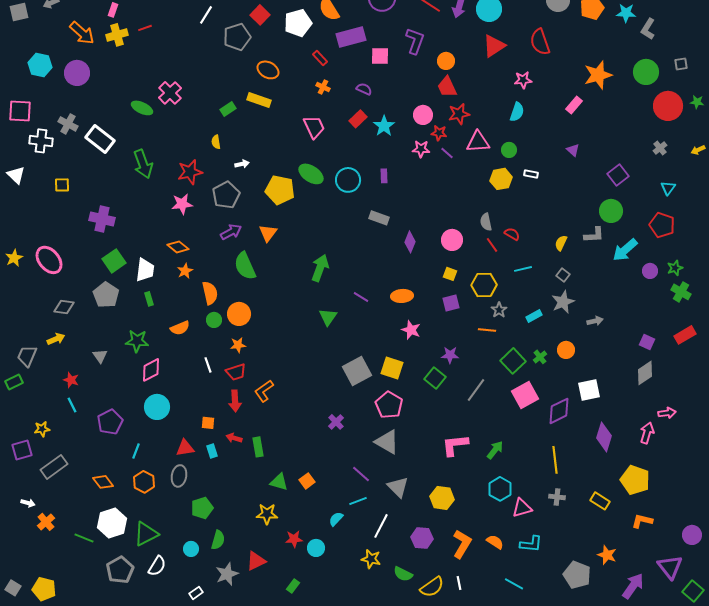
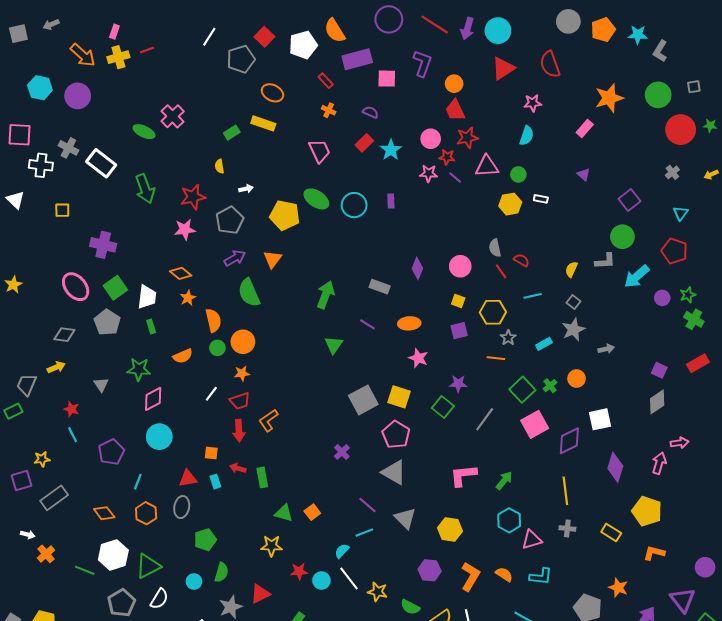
gray rectangle: (379, 218) -> (380, 287), moved
pink ellipse: (49, 260) -> (76, 287), moved
white line: (208, 365) -> (211, 394), turned 56
white line: (381, 526) -> (349, 578), moved, turned -65

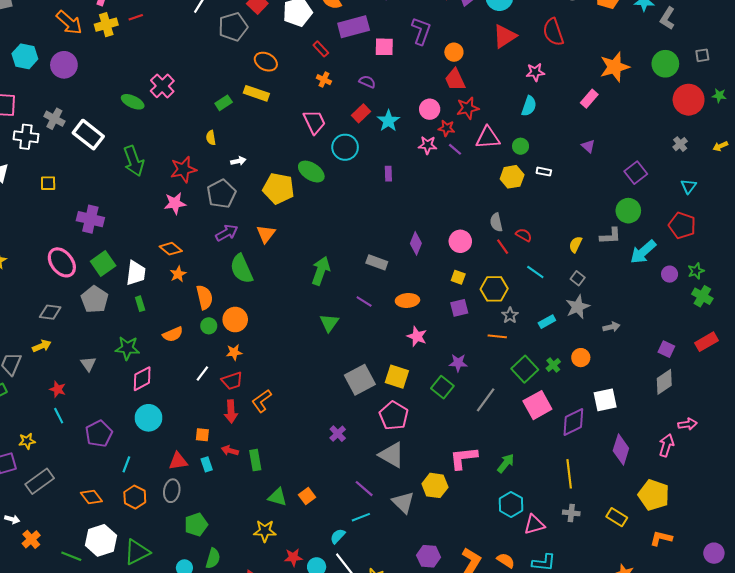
cyan circle: (354, 205) -> (345, 147), moved
cyan line: (533, 296) -> (535, 272), turned 48
yellow hexagon: (450, 529) -> (435, 485), moved

